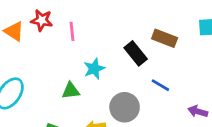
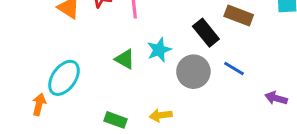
green triangle: (71, 91) -> (125, 59), moved, turned 36
gray circle: (125, 107) -> (193, 72), moved

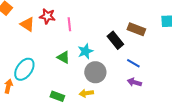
gray circle: (193, 72) -> (95, 72), moved
purple arrow: (276, 98) -> (134, 82), moved

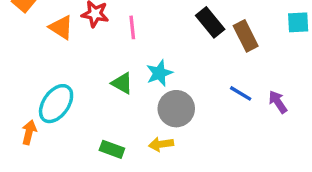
brown rectangle: (136, 29) -> (246, 36), turned 42
black rectangle: (115, 40) -> (210, 22), moved
purple arrow: (134, 82) -> (278, 102), moved, turned 40

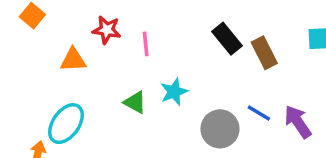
orange triangle: (61, 27) -> (73, 60), moved, turned -36
purple arrow: (278, 102) -> (298, 122), size x1.4
gray circle: (176, 109) -> (220, 129), moved

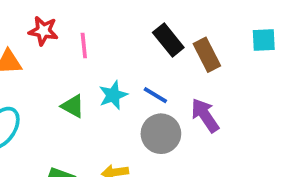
blue line: (259, 113) -> (155, 95), moved
purple arrow: (298, 122) -> (205, 115), moved

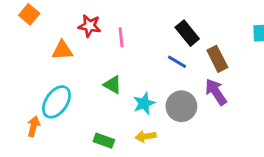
brown rectangle: (207, 55) -> (217, 59), moved
cyan star: (113, 95) -> (144, 103), moved
blue line: (155, 95) -> (177, 62), moved

